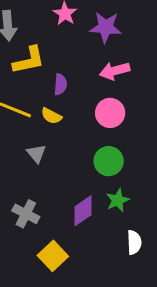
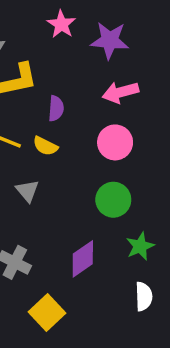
green star: (118, 200) -> (140, 246), moved

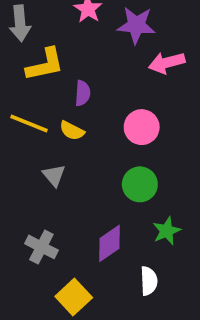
pink arrow: (120, 92) -> (167, 63), moved
white semicircle: (144, 296) -> (149, 281), moved

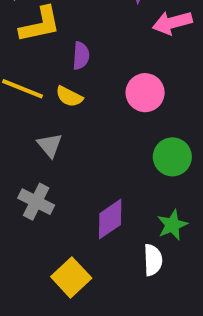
green circle: (140, 184) -> (172, 157), moved
green star: (167, 231) -> (172, 225), moved
gray cross: (41, 247) -> (36, 202), moved

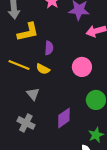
purple diamond: (110, 219) -> (64, 118), moved

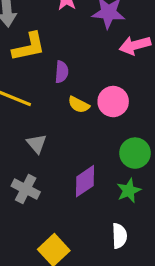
yellow semicircle: (43, 69) -> (79, 105), moved
green star: (96, 135) -> (129, 191), moved

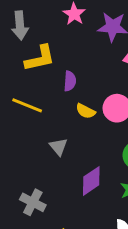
gray triangle: (37, 144) -> (58, 147), moved
gray cross: (26, 189) -> (33, 202), moved

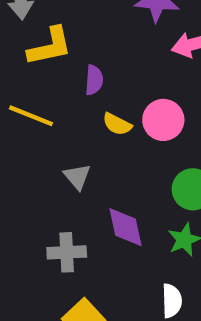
purple diamond: (91, 181) -> (126, 227), turned -68
gray cross: (33, 202) -> (67, 252), moved, turned -30

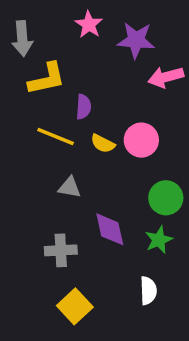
yellow line: (31, 116) -> (56, 137), moved
gray triangle: (77, 177) -> (70, 187), turned -40

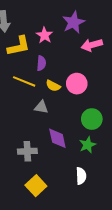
pink star: (89, 24) -> (45, 35), moved
purple star: (136, 40) -> (74, 22), turned -30
gray triangle: (70, 187) -> (41, 107), moved

